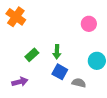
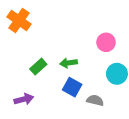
pink circle: (89, 24) -> (106, 42), moved
green arrow: (57, 52) -> (69, 63), turned 80

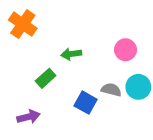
green arrow: (69, 63) -> (71, 54), moved
gray semicircle: (95, 100) -> (111, 90), moved

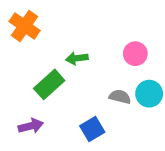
green rectangle: (46, 78) -> (49, 84), size x1.4
blue square: (86, 103) -> (92, 129), moved, turned 30

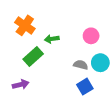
orange cross: (25, 26) -> (25, 25), moved
blue square: (92, 129) -> (85, 87), moved

